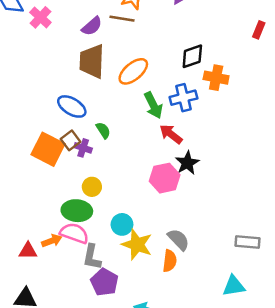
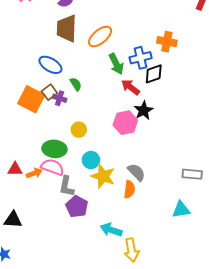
black diamond: (192, 56) -> (154, 74), moved
yellow circle: (92, 187) -> (79, 130), moved
red triangle: (28, 251) -> (15, 169), moved

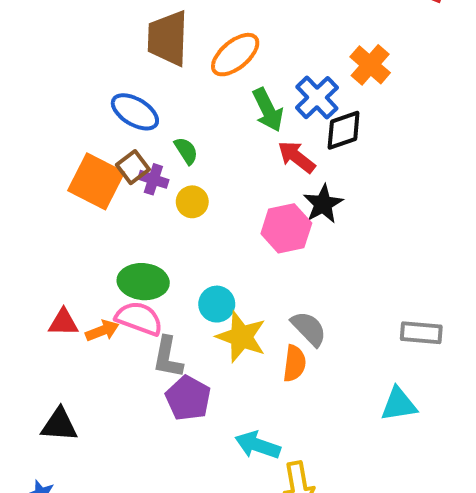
orange cross: (167, 42) -> (370, 65), turned 30
blue cross: (141, 58) -> (317, 98), turned -30
yellow circle: (79, 130) -> (192, 202), moved

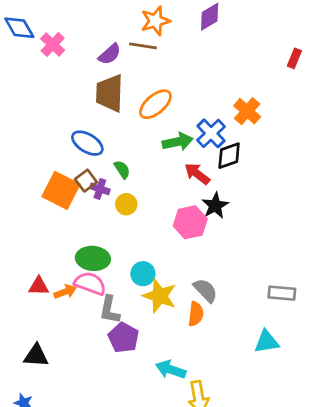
green arrow: (268, 110) -> (178, 142), turned -76

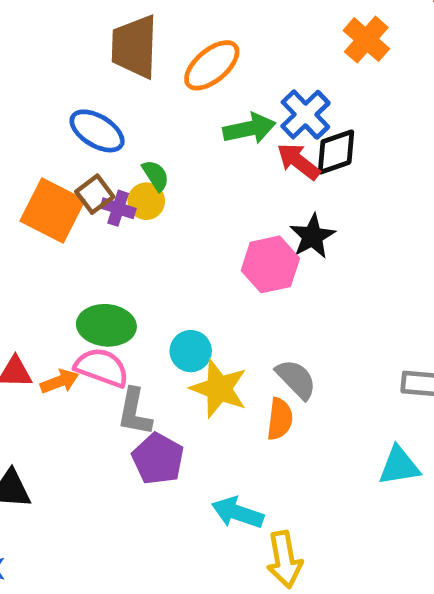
orange cross: (247, 111) -> (366, 40), moved
red arrow: (197, 174) -> (298, 161), moved
yellow circle: (126, 204) -> (146, 201), moved

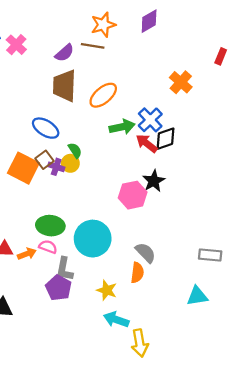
cyan circle: (191, 351) -> (93, 239), size x1.8
pink semicircle: (102, 367) -> (48, 247), size x0.7
yellow star: (219, 389) -> (107, 290), moved, size x0.7
purple pentagon: (158, 459) -> (59, 288), moved

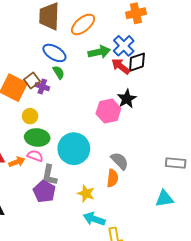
orange cross: (181, 82) -> (136, 13), moved, turned 36
blue ellipse: (46, 128) -> (54, 53), moved
yellow circle: (70, 163) -> (30, 116), moved

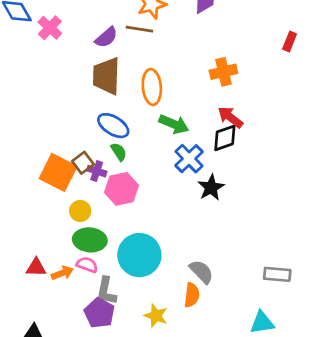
orange ellipse: (83, 24) -> (152, 87), turned -55
blue cross: (124, 46) -> (189, 159), moved
green arrow: (99, 52) -> (174, 124), turned 35
red arrow: (121, 66) -> (230, 117), moved
pink hexagon: (108, 111) -> (121, 189), moved

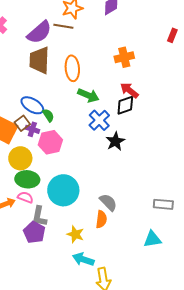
purple semicircle: (106, 37) -> (39, 32), size x1.5
blue ellipse: (113, 126) -> (32, 105), moved
yellow circle: (80, 211) -> (20, 158), size x1.5

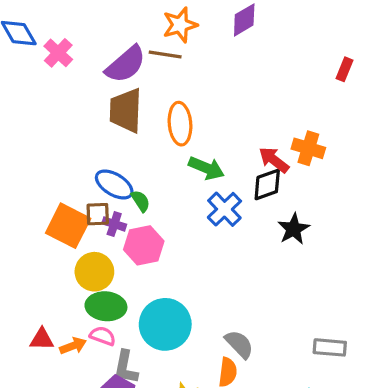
orange cross: (124, 57) -> (308, 148), moved, turned 30
brown square: (22, 123) -> (98, 214), turned 35
black star: (115, 141) -> (294, 229), moved

